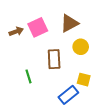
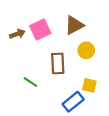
green line: (29, 76) -> (30, 82), turned -40

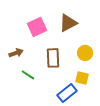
brown arrow: (17, 34) -> (16, 53), moved
yellow circle: (86, 50) -> (85, 53), moved

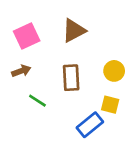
brown triangle: (68, 23) -> (74, 31), moved
pink square: (37, 27) -> (27, 36), moved

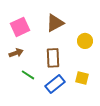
yellow circle: (114, 71) -> (85, 41), moved
blue rectangle: (90, 125) -> (55, 84), moved

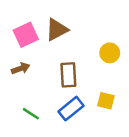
brown triangle: (55, 23) -> (57, 30), moved
green line: (28, 75) -> (31, 114), moved

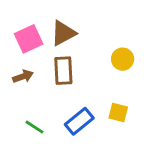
brown rectangle: (68, 75) -> (63, 71), moved

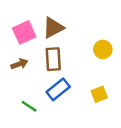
yellow square: (118, 113) -> (99, 94), turned -35
blue rectangle: (79, 121) -> (58, 89), moved

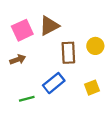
brown rectangle: (53, 59) -> (68, 53), moved
green line: (29, 106) -> (27, 99), turned -48

